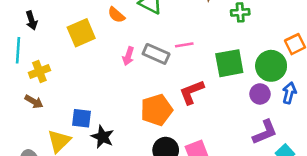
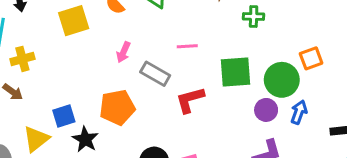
gray rectangle: (156, 54) -> (155, 74), moved
orange pentagon: (157, 110) -> (117, 107), moved
blue square: (81, 118) -> (64, 116), turned -30

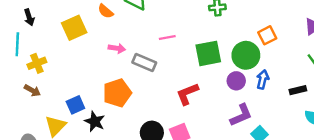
pink arrow: (123, 52) -> (117, 48), turned -98
red L-shape: (190, 100) -> (187, 94), moved

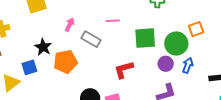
pink arrow: (117, 48) -> (70, 25), turned -80
black star: (95, 121) -> (43, 47), moved

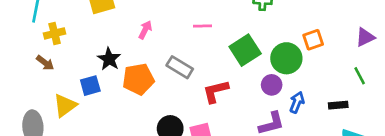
green square: (145, 38) -> (245, 50), turned -30
gray rectangle: (91, 39) -> (180, 67), moved
blue arrow: (188, 65) -> (297, 102), moved

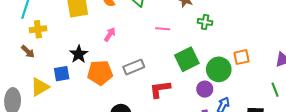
pink line: (203, 26) -> (163, 29), moved
gray rectangle: (180, 67) -> (134, 67), turned -60

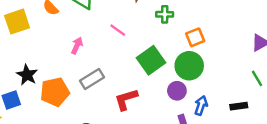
pink line: (163, 29) -> (118, 30), turned 40
pink arrow: (110, 34) -> (77, 46), moved
orange square: (242, 57) -> (195, 37), moved

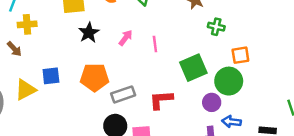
pink line: (118, 30) -> (155, 44), moved, turned 35
black star: (27, 75) -> (89, 33), moved
gray rectangle: (92, 79) -> (123, 94), moved
blue arrow: (201, 105) -> (231, 122), turned -114

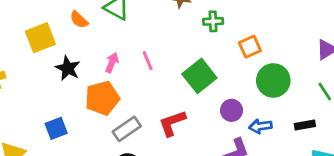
blue square: (51, 76) -> (56, 128), moved
orange pentagon: (94, 77) -> (102, 98), moved
green circle: (229, 81) -> (273, 80), moved

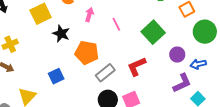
pink arrow: (112, 63) -> (89, 15), moved
orange pentagon: (102, 98) -> (87, 53), turned 30

